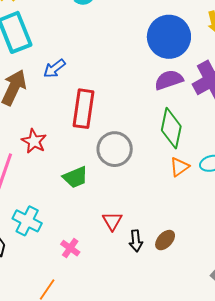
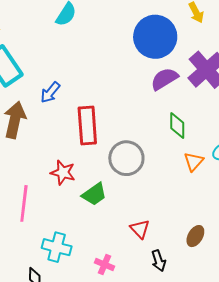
green diamond: (171, 128) -> (177, 125), size x0.7
red star: (34, 141) -> (63, 173), moved
black arrow: (136, 241) -> (159, 261), moved

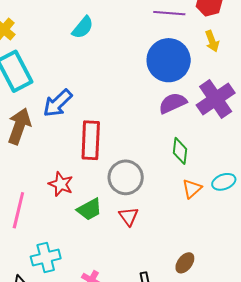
blue arrow: (50, 92) -> (58, 103), size x1.4
red triangle: (140, 229) -> (129, 216), moved
cyan cross: (57, 247) -> (46, 258), turned -36

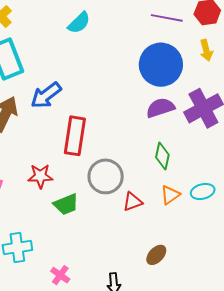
red star: (61, 184) -> (40, 176), turned -30
red triangle: (129, 216) -> (133, 202), moved, turned 40
brown ellipse: (185, 263) -> (156, 255), moved

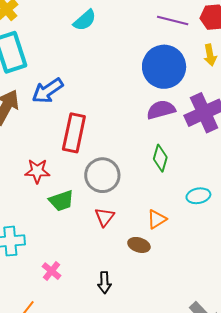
orange triangle: (170, 195) -> (157, 219), moved
red triangle: (133, 202) -> (105, 217), moved, turned -35
brown ellipse: (156, 255) -> (139, 245), moved, turned 60

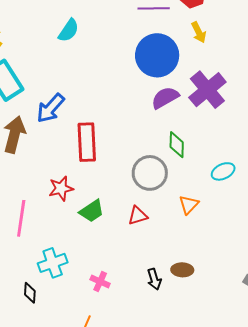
gray circle: (102, 175) -> (150, 173), moved
red triangle: (105, 217) -> (138, 216), turned 50
brown ellipse: (139, 245) -> (182, 270), moved

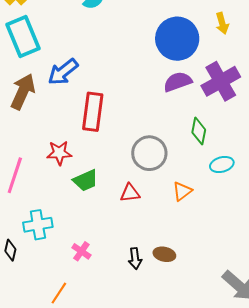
green diamond: (177, 145) -> (199, 131), moved

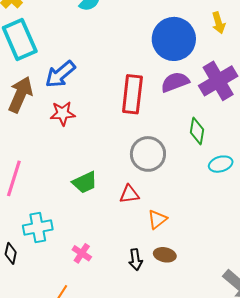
red rectangle: (93, 112) -> (132, 94), moved
red star: (59, 153) -> (63, 113), moved
orange triangle: (182, 191) -> (157, 219), moved

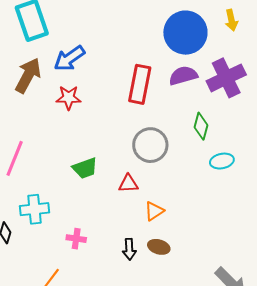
pink cross: (82, 253) -> (76, 239), turned -30

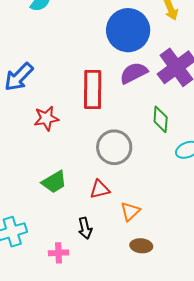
red star: (69, 98) -> (46, 118), moved
black arrow: (129, 249) -> (85, 228), moved

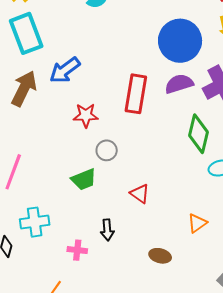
green diamond: (161, 119) -> (198, 134), size x1.4
gray circle: (114, 147) -> (107, 150), moved, size x0.6
red triangle: (100, 189) -> (140, 194), moved, turned 40
orange triangle: (130, 211) -> (197, 223), moved

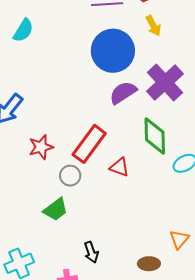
red rectangle: (136, 94) -> (89, 144), moved, turned 42
red triangle: (140, 194) -> (119, 167), moved
orange triangle: (197, 223) -> (179, 239), moved

